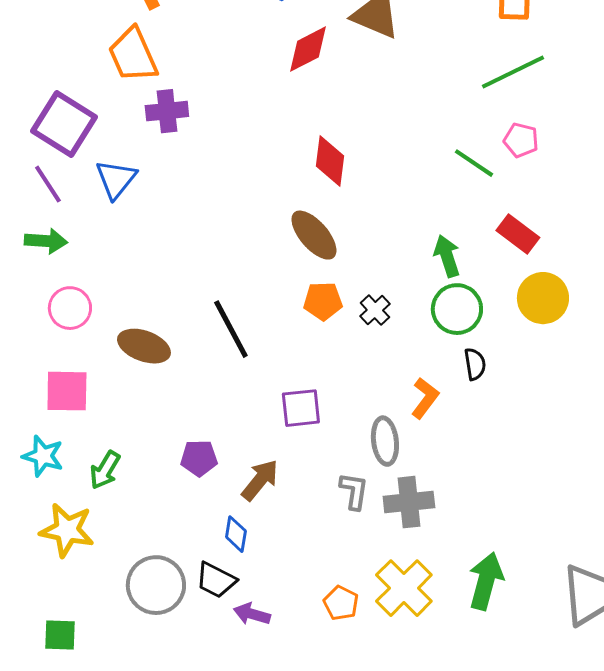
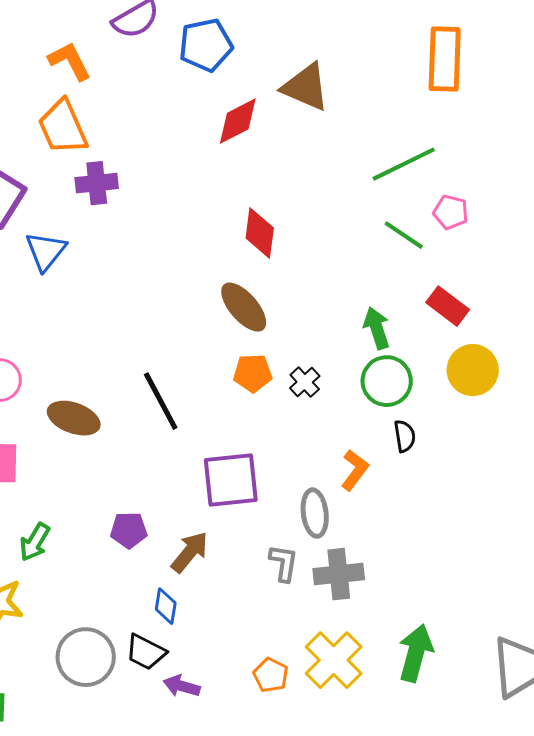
green line: (513, 72) -> (404, 164), moved
purple square: (301, 408) -> (231, 480), size x1.4

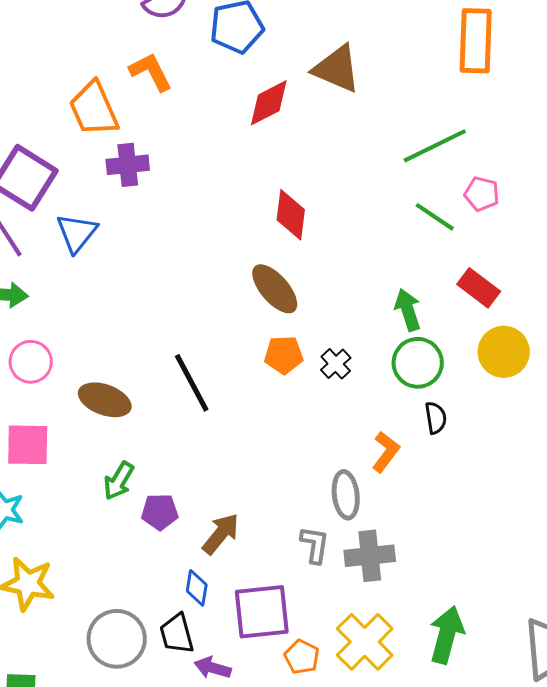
orange L-shape: (70, 61) -> (151, 72), moved
purple square: (231, 480) -> (262, 612), moved
green arrow: (35, 542) -> (119, 481), moved
black trapezoid: (146, 652) -> (177, 634), turned 48

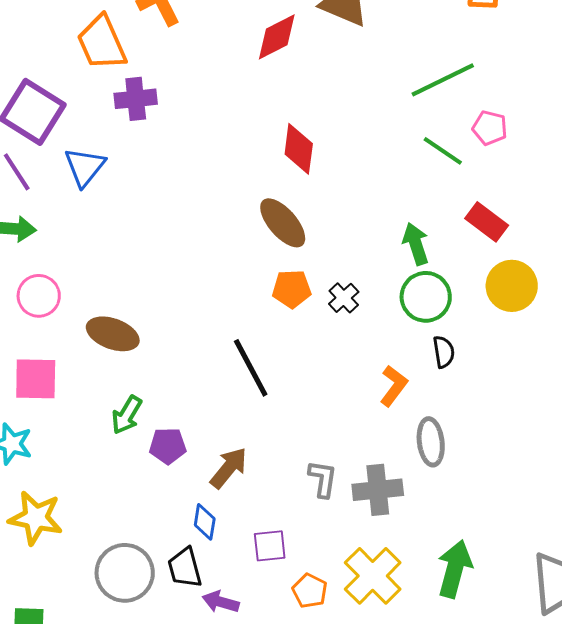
black line: (192, 383) -> (251, 368), moved
gray ellipse: (346, 495) -> (431, 442), moved
purple square: (262, 612) -> (270, 546), size x0.6

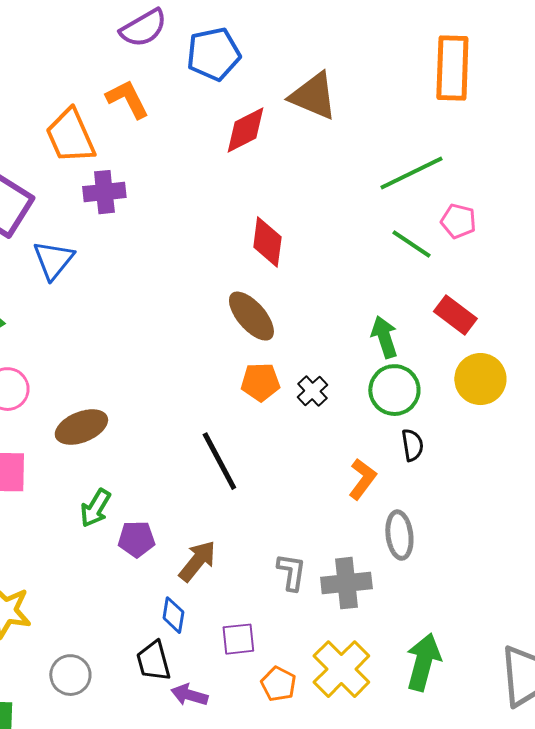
brown ellipse: (113, 334) -> (81, 427), turned -42
gray circle: (125, 573) -> (70, 675), moved, size x0.7

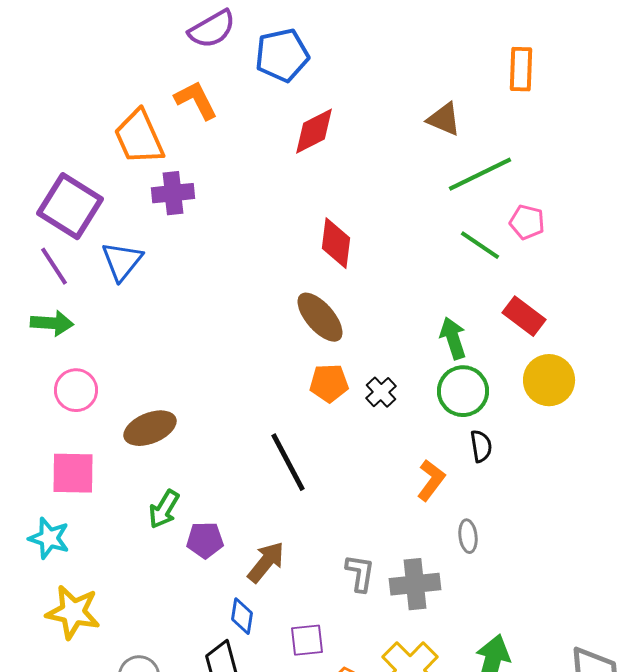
orange rectangle: (452, 68) -> (521, 69), size x0.7
brown triangle: (313, 96) -> (444, 119), moved, size x0.7
gray ellipse: (399, 535) -> (468, 536), size x0.7

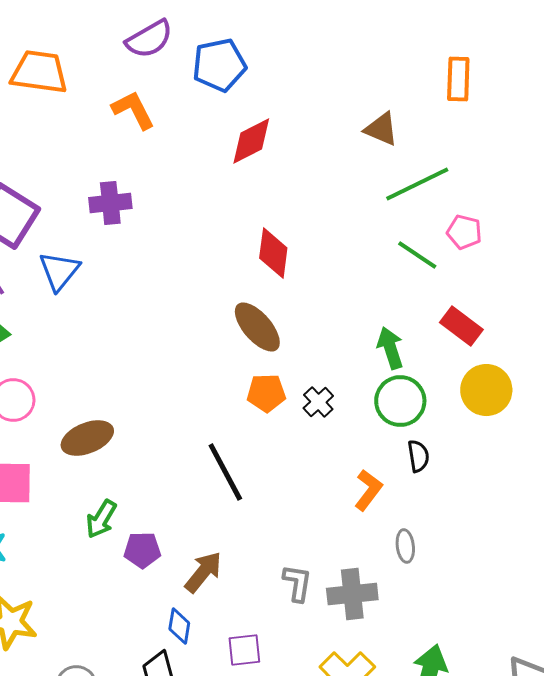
orange trapezoid: (139, 137) -> (39, 72), moved, turned 122

